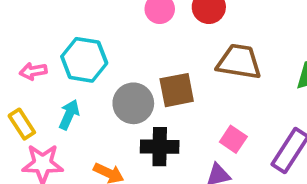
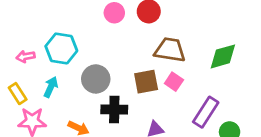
brown square: (177, 90) -> (146, 82), moved
pink square: (233, 139) -> (174, 82), moved

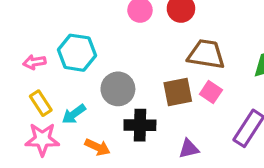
cyan arrow: (51, 87) -> (74, 114), moved, turned -150
yellow rectangle: (18, 94) -> (41, 103), moved

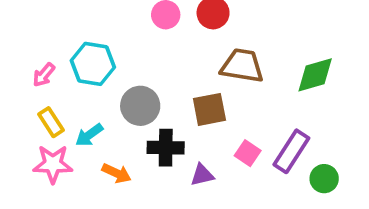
pink arrow: (34, 62) -> (44, 75), turned -40
pink square: (211, 92) -> (248, 153), moved
purple triangle: (189, 149) -> (202, 175), moved

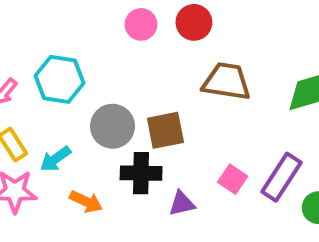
brown square: (209, 109) -> (165, 130), moved

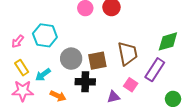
brown trapezoid: (227, 81) -> (128, 54), moved, turned 70
purple rectangle: (282, 177) -> (155, 70), moved
purple triangle: (182, 204) -> (114, 97), moved

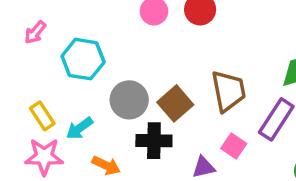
pink arrow: (18, 41) -> (35, 32), moved
brown square: (97, 61) -> (175, 103), turned -30

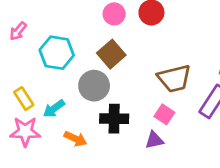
brown trapezoid: (228, 91) -> (174, 78), turned 87
brown square: (175, 103) -> (111, 54), moved
pink square: (234, 146) -> (164, 114), moved

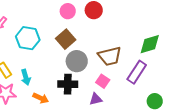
gray circle: (94, 86) -> (77, 61), moved
cyan arrow: (54, 109) -> (26, 77), turned -70

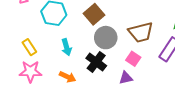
cyan arrow: (26, 77) -> (66, 47), moved
black cross: (68, 84) -> (96, 62), turned 36

